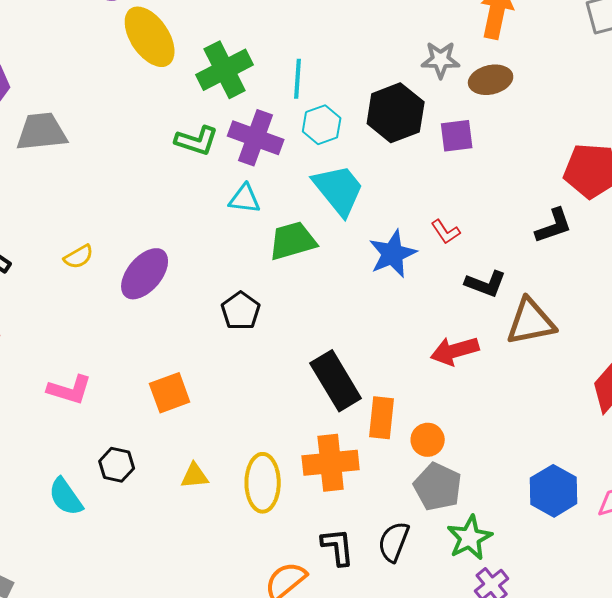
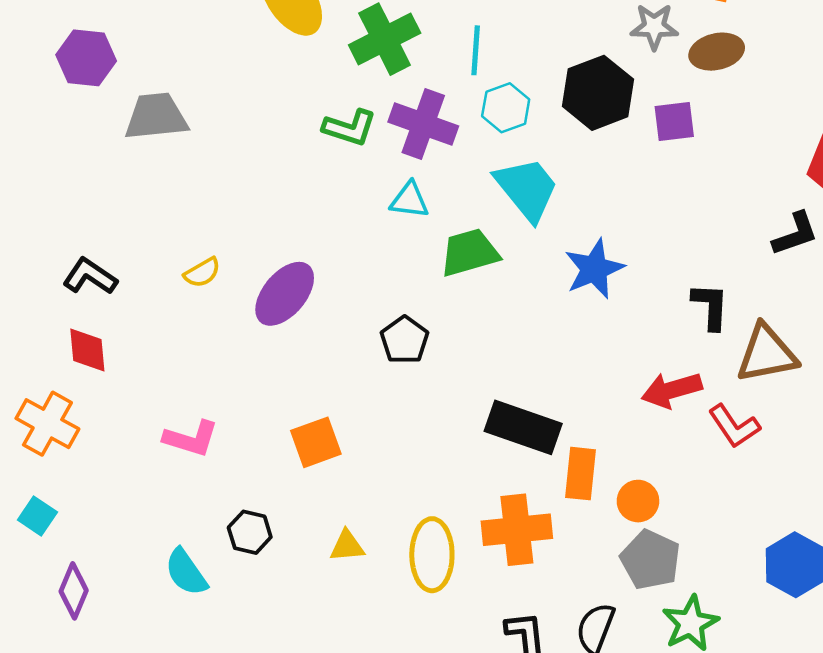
red L-shape: (446, 232) -> (734, 426), moved, size x1.4
black L-shape: (486, 284) -> (710, 306), turned -108
black rectangle: (336, 381) -> (523, 427), turned -40

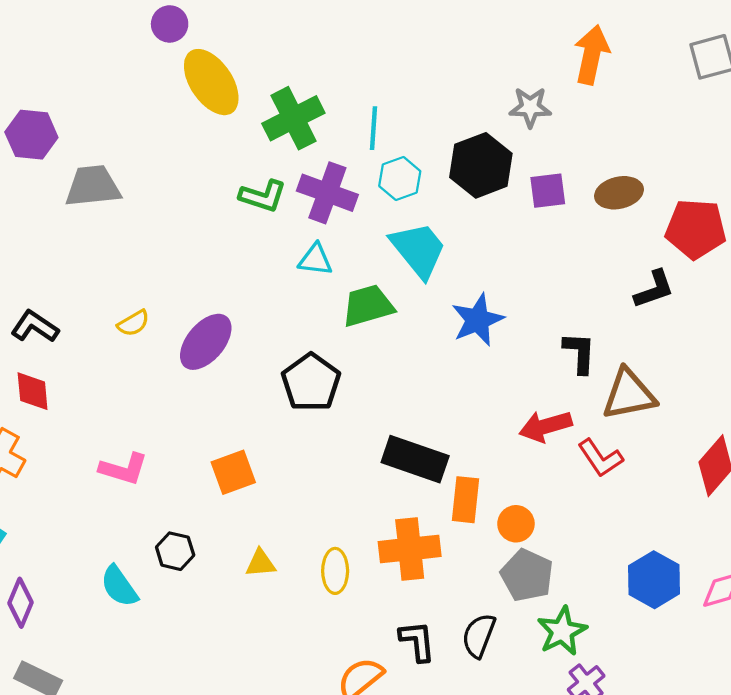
brown ellipse: (717, 52) -> (619, 193), moved
black pentagon: (405, 340) -> (311, 382), size x1.4
yellow ellipse: (432, 555) -> (335, 571), size x0.7

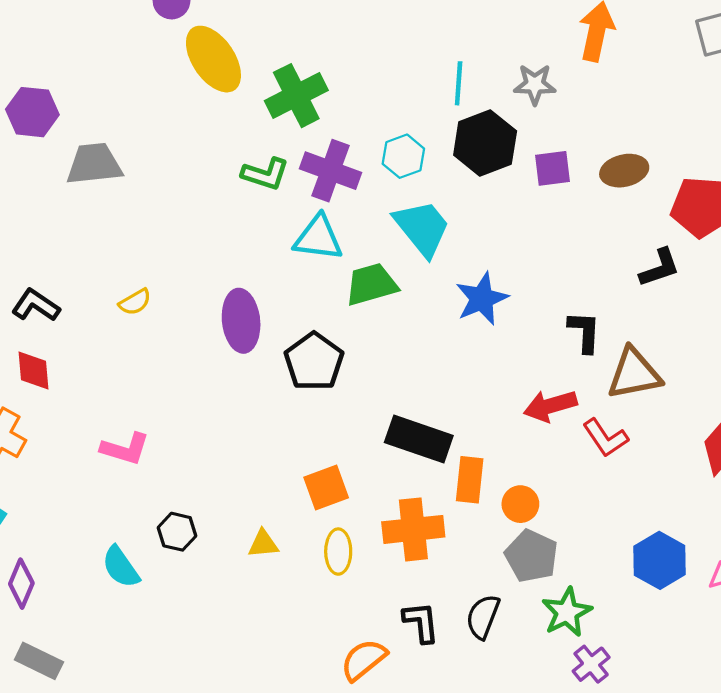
cyan line: (373, 128) -> (459, 83), moved
cyan triangle: (315, 260) -> (318, 238), size x1.4
purple ellipse: (206, 342) -> (241, 321), moved, turned -46
orange square: (233, 472) -> (326, 487), moved

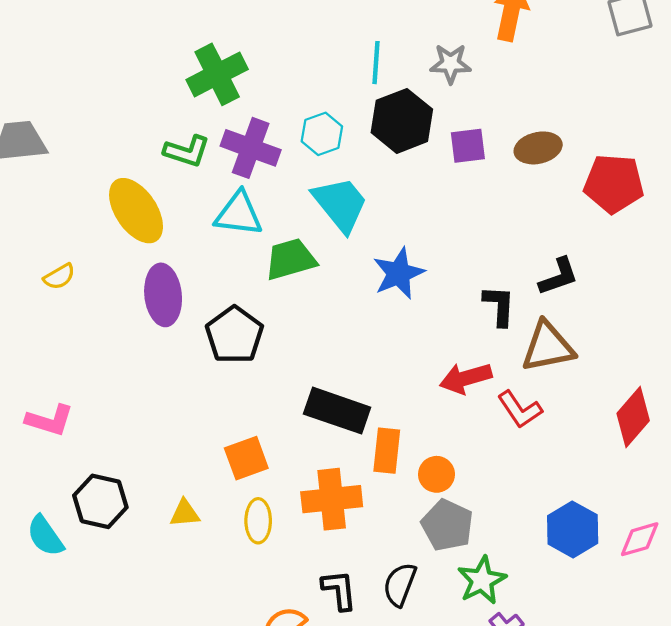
yellow ellipse: (213, 59) -> (136, 211), moved
black L-shape: (660, 268) -> (559, 277), moved
black hexagon: (177, 532) -> (100, 501), size x1.4

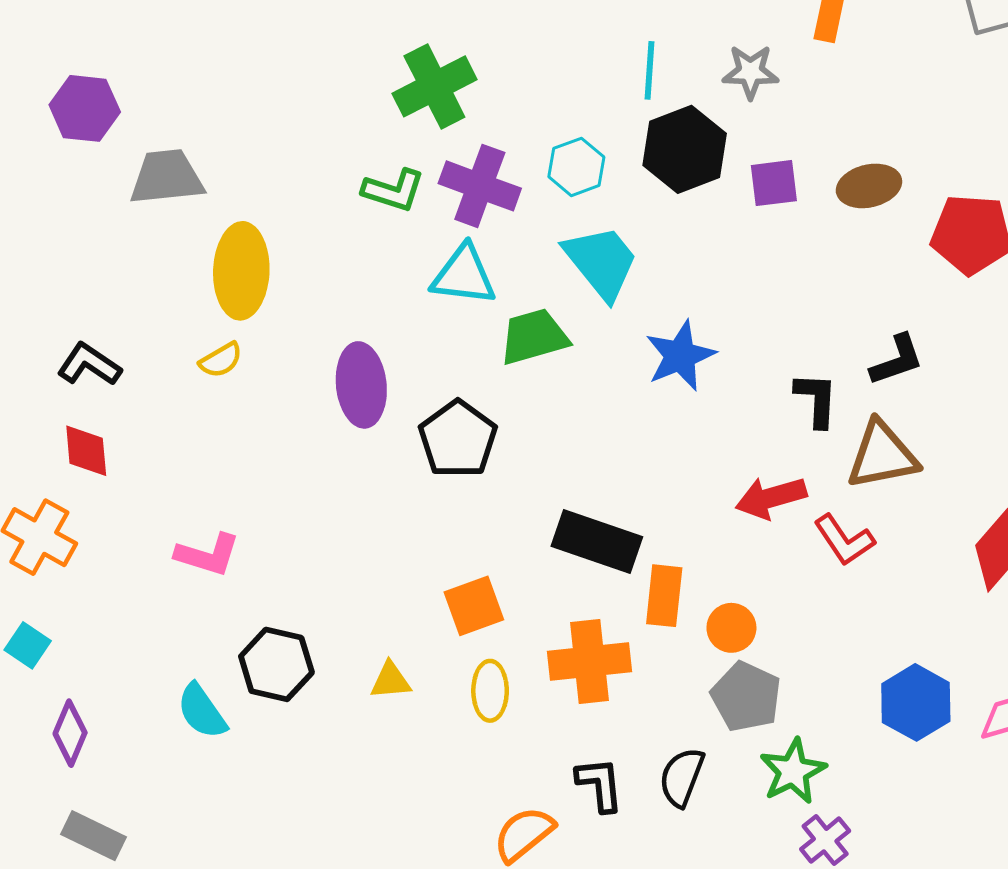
yellow ellipse: (136, 211) -> (241, 271), moved, turned 36

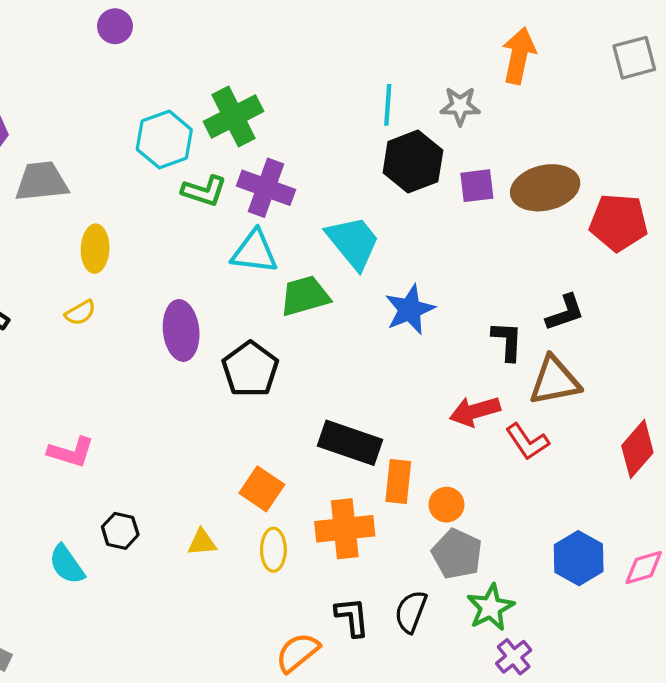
cyan hexagon: (576, 167) -> (164, 140), moved, size x1.4
brown ellipse: (869, 186) -> (545, 188), size x1.5
yellow ellipse: (241, 271) -> (95, 249), size x0.7
orange square: (474, 606) -> (262, 489), turned -36
black hexagon: (276, 664) -> (120, 531), size x0.7

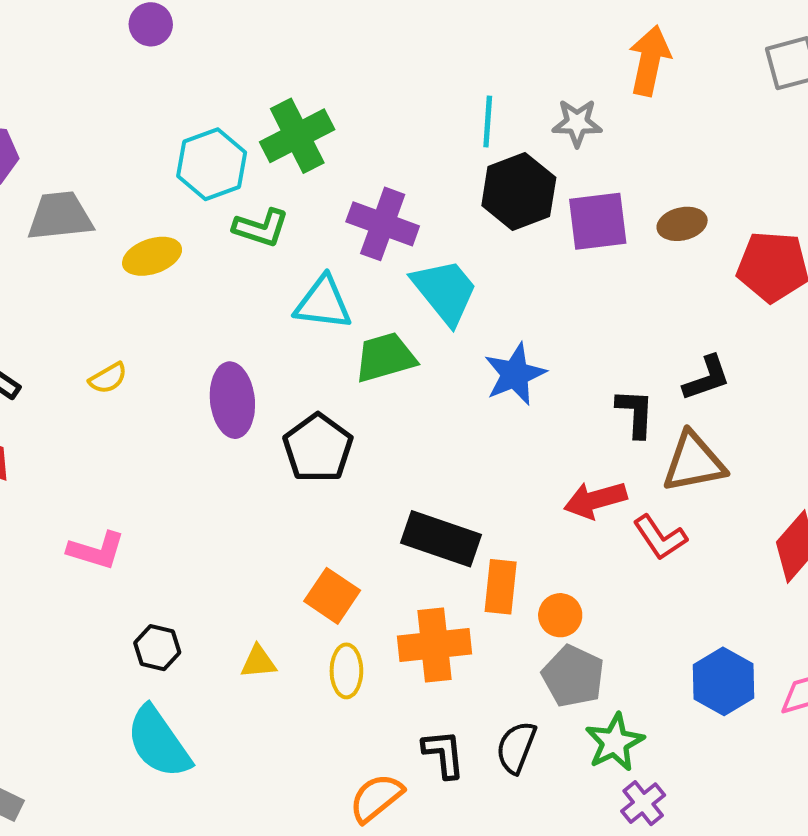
purple square: (477, 186) -> (598, 221), size x1.4
purple cross: (266, 188) -> (383, 224), moved
brown ellipse: (545, 188) -> (682, 224), size x0.6
yellow ellipse: (95, 249) -> (152, 256), moved, turned 69
cyan semicircle: (67, 564) -> (159, 742), moved, size x1.5

